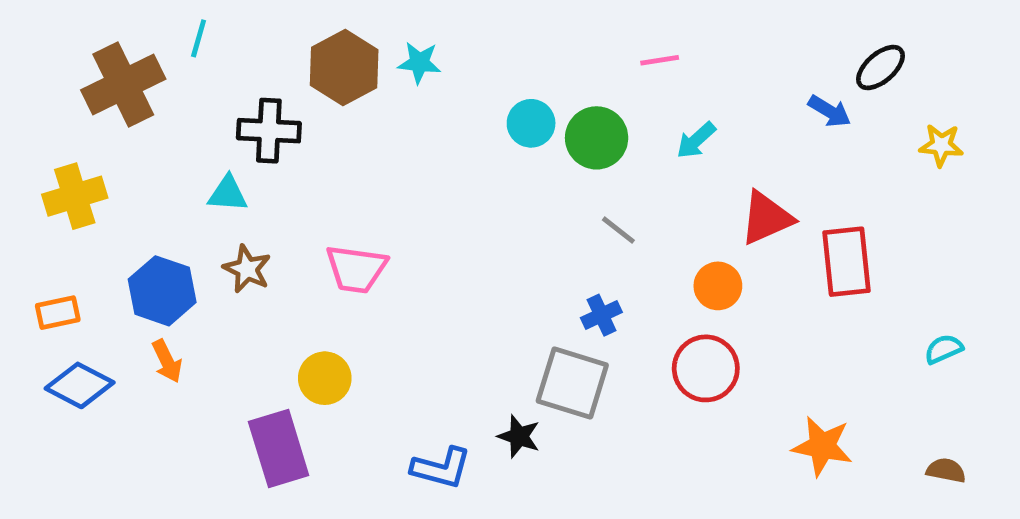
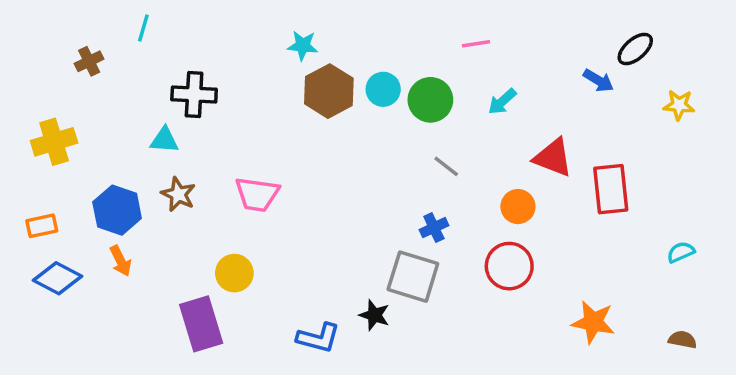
brown hexagon: (344, 68) -> (329, 91), moved
brown cross: (123, 84) -> (89, 61), size x0.5
red triangle: (766, 218) -> (553, 158), turned 45

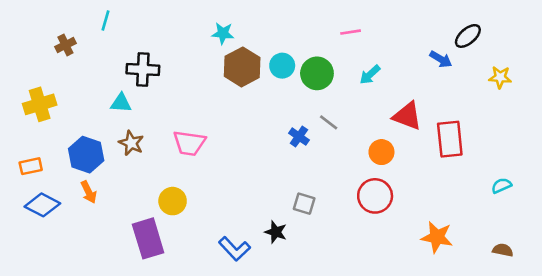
blue cross: (434, 228) -> (299, 137), moved, turned -30
gray square: (413, 277) -> (304, 204), size x0.6
blue L-shape: (318, 338) -> (234, 249), turned 32

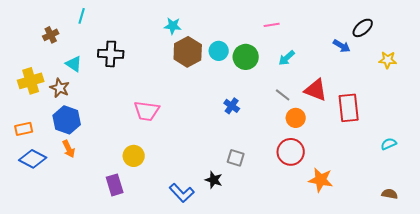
cyan triangle: (121, 103) -> (74, 64), moved, turned 30
gray line: (329, 122) -> (283, 95), moved
brown star: (131, 143) -> (60, 88), moved
orange star: (437, 237) -> (321, 180), moved
purple rectangle: (148, 238) -> (115, 185), size x0.7

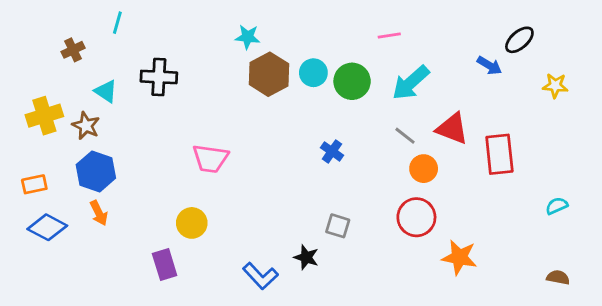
cyan arrow: (287, 58) -> (411, 83), size x1.6

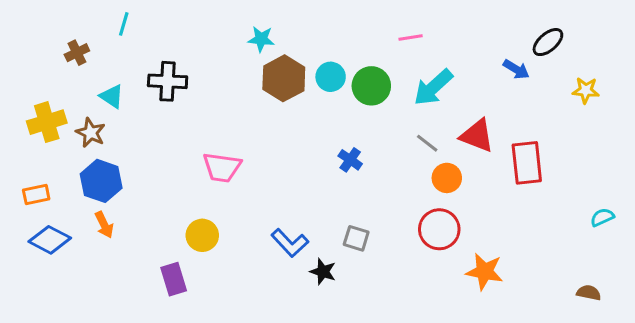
cyan semicircle: (557, 206) -> (602, 217), moved
blue L-shape: (260, 276) -> (290, 243), moved

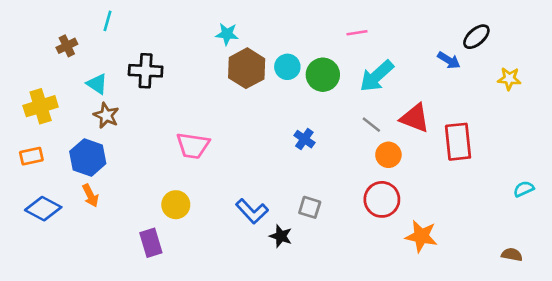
brown star: (91, 133) -> (106, 115), moved
orange rectangle: (36, 195) -> (31, 156), moved

